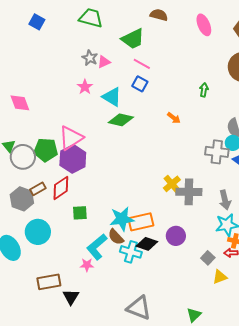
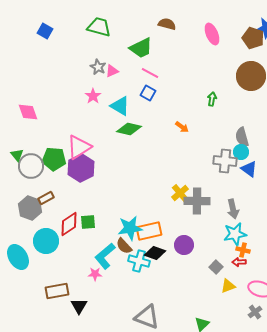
red diamond: (61, 188) -> (69, 224), moved

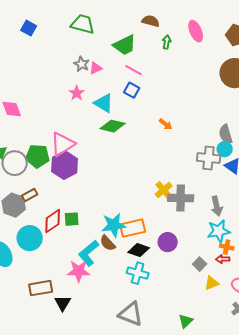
green arrow: (212, 99) -> (167, 42), moved
cyan cross: (139, 261) -> (138, 273), moved
pink star: (95, 274) -> (79, 271), size x1.6

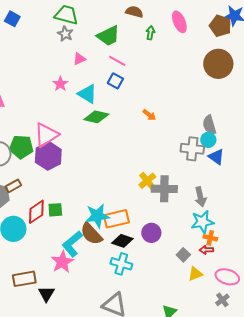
gray star: (82, 64) -> (65, 34), moved
brown semicircle: (108, 243) -> (91, 234), size x1.4
pink star: (79, 271) -> (62, 262), turned -30

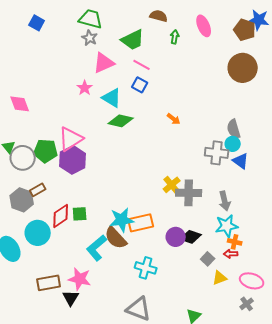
pink triangle: (79, 59) -> (104, 63), size x1.6
black diamond: (122, 241) -> (191, 237), moved
pink star: (62, 262) -> (80, 279), moved, turned -30

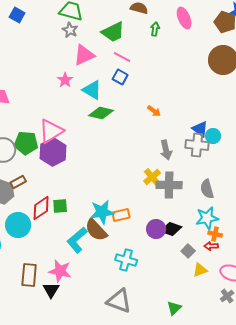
gray semicircle: (234, 129) -> (207, 189), moved
blue triangle: (241, 161) -> (200, 129), moved
gray arrow: (225, 201) -> (166, 150), moved
orange rectangle: (141, 223) -> (121, 215), size x0.7
brown rectangle: (49, 283) -> (29, 275), turned -75

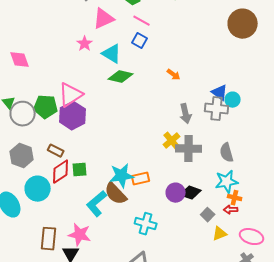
brown rectangle: (18, 182) -> (56, 151), moved, turned 56

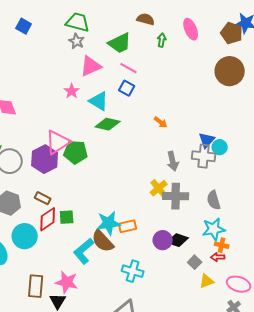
blue triangle: (220, 93) -> (207, 140), turned 36
green pentagon: (46, 107) -> (76, 152), moved
purple hexagon: (73, 116) -> (45, 159), moved

